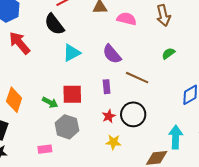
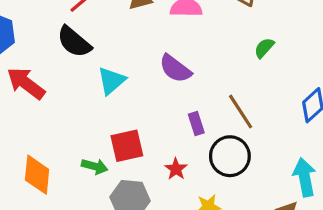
brown line: (137, 78) -> (241, 112), moved, turned 45
purple rectangle: (107, 87) -> (196, 123), moved
red star: (109, 116) -> (176, 169), moved

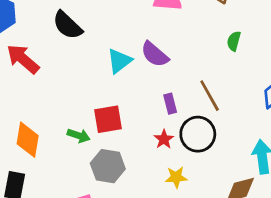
green semicircle: (264, 48) -> (234, 41), turned -30
cyan triangle: (111, 81) -> (119, 61), moved
red star: (176, 169) -> (164, 139), moved

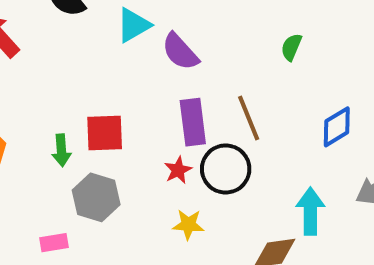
cyan triangle: (119, 61) -> (133, 25), moved
purple rectangle: (170, 104) -> (193, 122), size x1.6
green arrow: (79, 136) -> (61, 150), turned 60

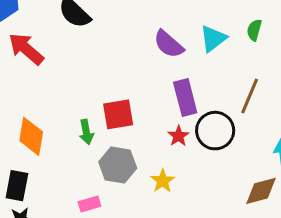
cyan triangle: (133, 25) -> (213, 39), moved
brown line: (249, 118) -> (250, 96), moved, turned 52
yellow star: (188, 225) -> (163, 181), moved, turned -30

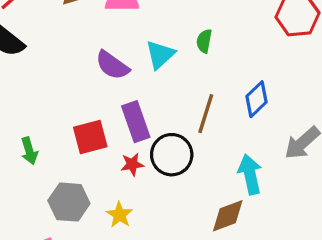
red square: (118, 114) -> (90, 137), moved
green arrow: (86, 132) -> (29, 151), moved
red star: (178, 136) -> (132, 164), turned 30

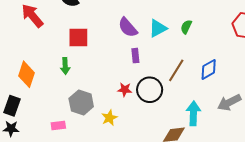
purple rectangle: (136, 122) -> (135, 56), moved, size x0.6
red square: (90, 137) -> (78, 37), moved

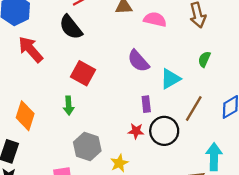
cyan triangle: (158, 28) -> (170, 79), moved
red square: (78, 37) -> (83, 73), turned 30
purple rectangle: (135, 56) -> (146, 104), moved

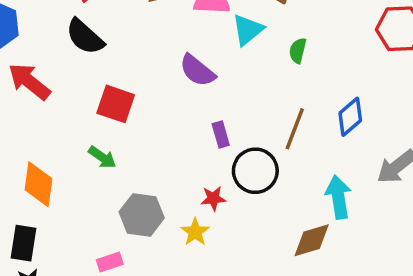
cyan triangle: (170, 79) -> (248, 30), moved
green arrow: (69, 106) -> (102, 157), turned -42
red star: (136, 131) -> (213, 198), moved

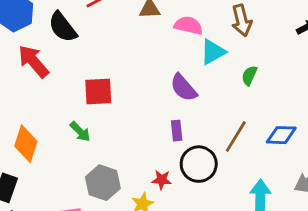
black semicircle: (85, 37) -> (63, 27), moved
purple semicircle: (197, 71) -> (184, 88), moved
red square: (116, 104) -> (98, 91), turned -32
blue diamond: (350, 117) -> (281, 135), turned 32

